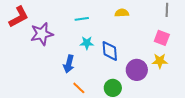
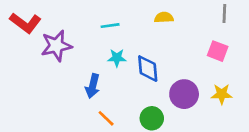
red L-shape: (19, 17) -> (25, 23), turned 65
yellow star: (160, 61) -> (222, 94), moved

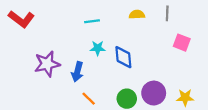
gray line: (224, 13) -> (167, 13), moved
purple star: (56, 46) -> (47, 64), moved
purple circle: (184, 94) -> (154, 93), moved
yellow star: (222, 94) -> (185, 98), moved

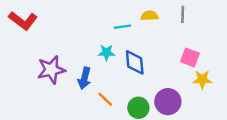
cyan line: (92, 21) -> (122, 27), moved
pink square: (182, 43) -> (190, 57), moved
yellow star: (185, 98) -> (202, 80), moved
orange line: (89, 99) -> (105, 99), moved

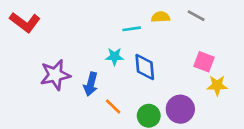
gray line: (183, 14) -> (196, 16), turned -63

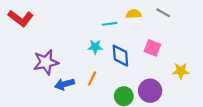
pink square: (204, 62) -> (152, 48), moved
blue arrow: (91, 84) -> (65, 84), moved, turned 60
orange line: (113, 107) -> (92, 79), moved, turned 72

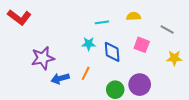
gray line: (163, 13) -> (167, 30), moved
yellow semicircle: (134, 14) -> (134, 16), moved
yellow star: (181, 71) -> (174, 58), moved

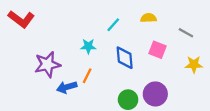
cyan line: (102, 22) -> (113, 25), turned -40
cyan star: (89, 44) -> (88, 46), moved
orange line: (86, 73) -> (87, 76), moved

